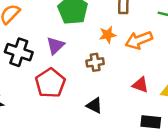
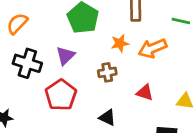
red triangle: (140, 85) -> (145, 93), moved

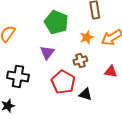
black cross: (27, 63) -> (18, 76), moved
red pentagon: (61, 95) -> (63, 82), moved

